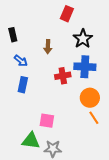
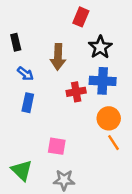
brown arrow: (48, 47) -> (58, 57), size x1.5
green triangle: (31, 141) -> (22, 170), moved, turned 36

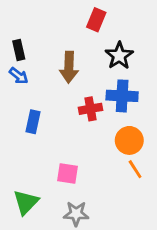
blue arrow: (25, 74) -> (19, 76), moved
green triangle: (22, 170) -> (26, 202), turned 30

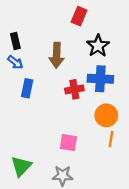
blue rectangle: (33, 122) -> (27, 88), moved
orange line: (135, 169) -> (111, 139), turned 42
pink square: (68, 173) -> (68, 143), moved

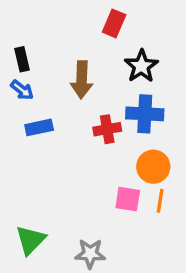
blue rectangle: (27, 88) -> (39, 127), turned 66
pink square: (68, 143) -> (128, 199), moved

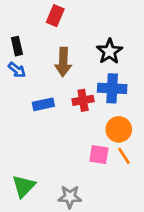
red rectangle: (114, 23) -> (55, 16), moved
blue rectangle: (39, 127) -> (43, 104), moved
orange line: (160, 201) -> (124, 156), turned -42

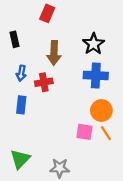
blue arrow: (17, 70) -> (21, 73), moved, turned 63
red cross: (83, 100) -> (44, 82), moved
blue rectangle: (43, 104) -> (21, 105), moved, turned -72

